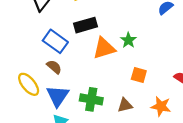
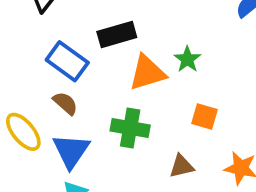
green cross: (91, 99) -> (130, 128), moved

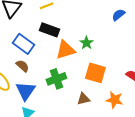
black rectangle: (117, 35) -> (49, 30), turned 36
orange square: (205, 117) -> (95, 73), size x1.5
green cross: (130, 128) -> (56, 79), turned -30

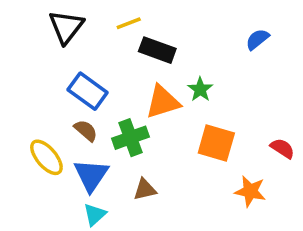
black rectangle: (49, 30) -> (157, 50), moved
green cross: (56, 79) -> (130, 138), moved
brown triangle: (83, 99) -> (145, 189), moved

